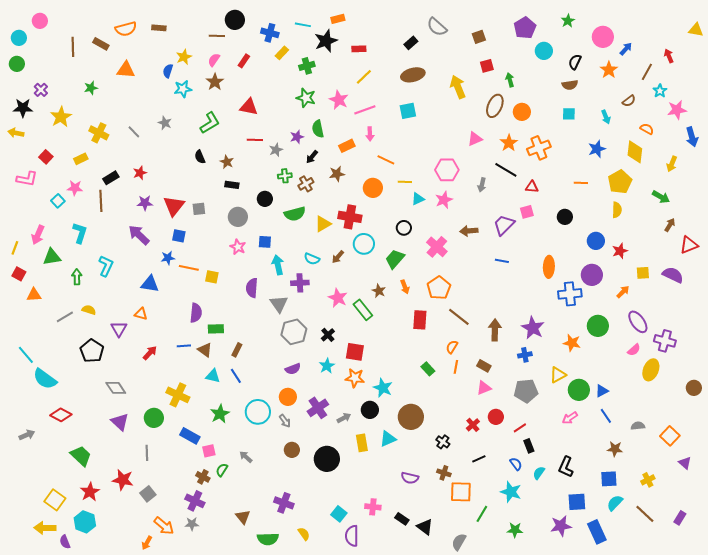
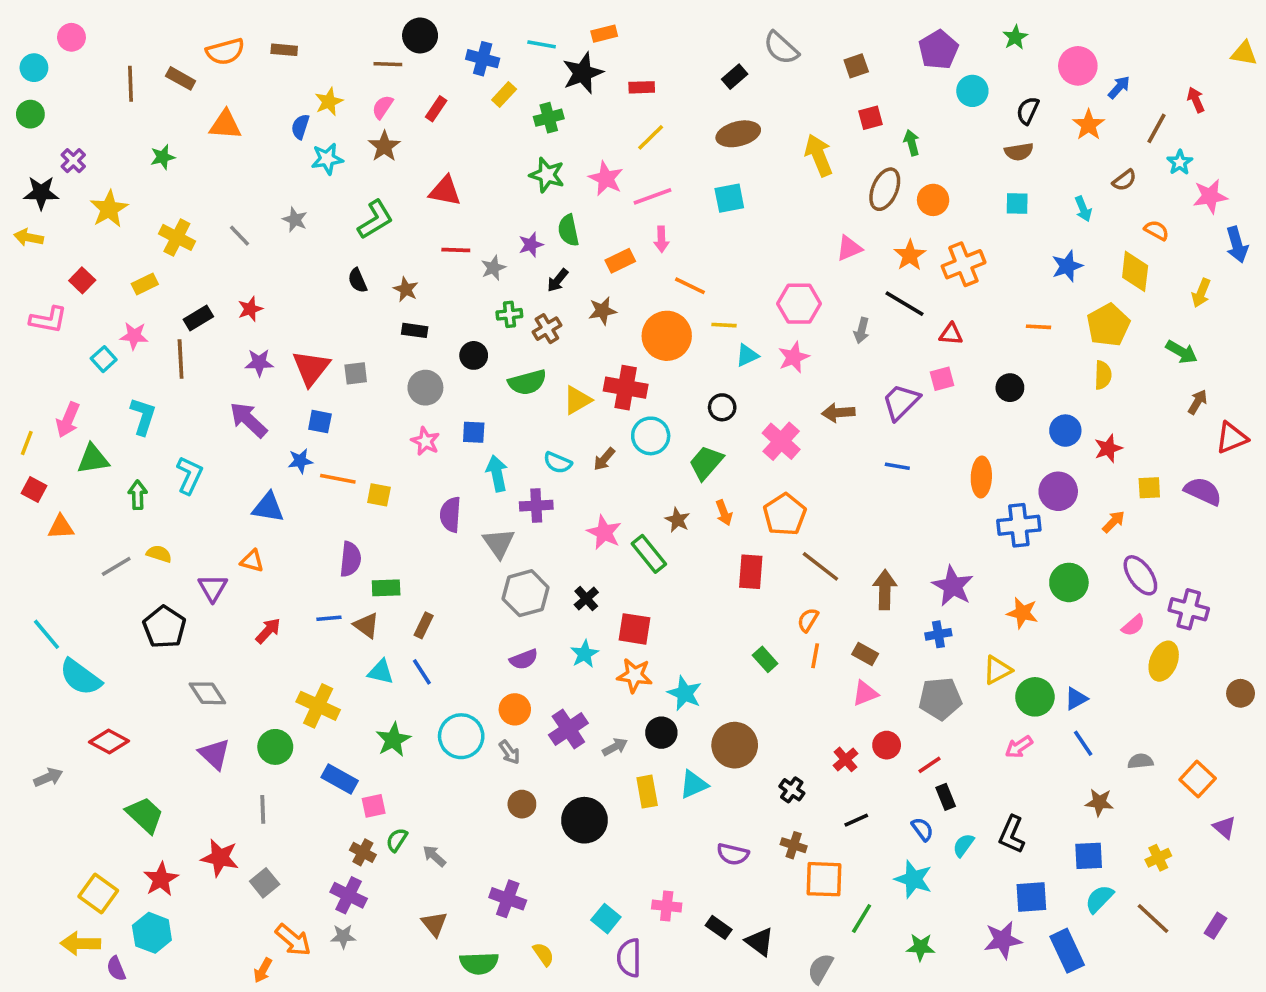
orange circle: (373, 188) -> (667, 336), size x1.4
gray arrow: (246, 457) -> (434, 856), moved

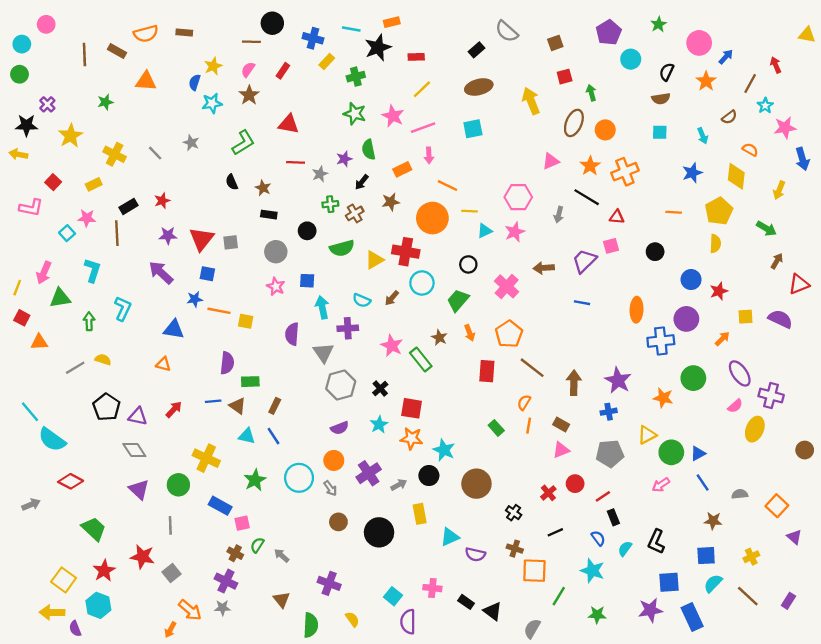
purple triangle: (213, 588) -> (138, 416), moved, turned -48
cyan triangle: (694, 784) -> (450, 537), moved
green semicircle: (479, 963) -> (311, 625), turned -85

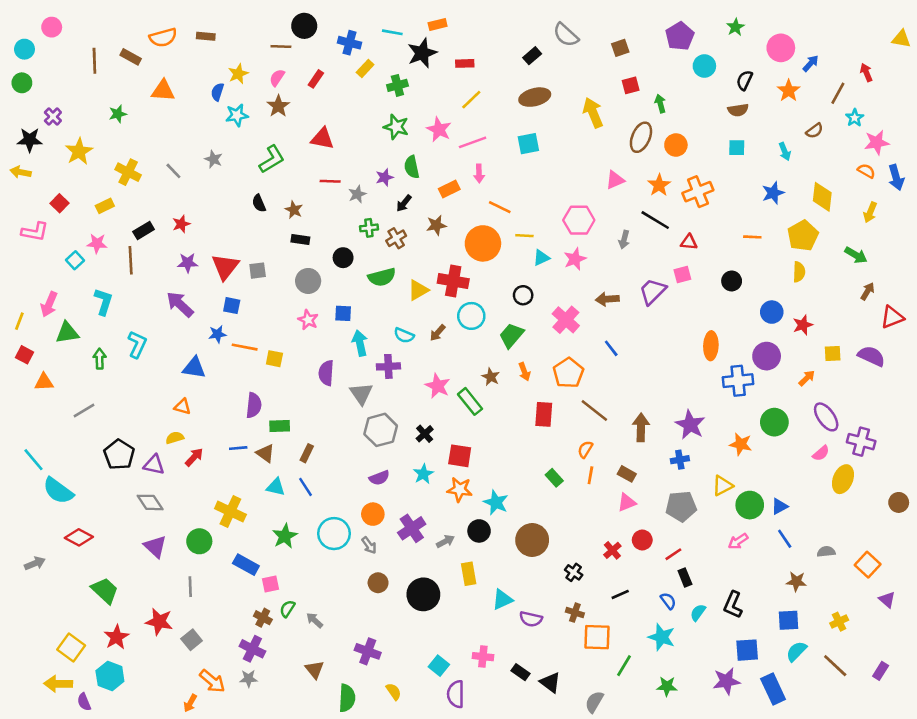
orange semicircle: (750, 150) -> (866, 171), moved
blue line: (582, 303) -> (611, 348), moved, turned 42
yellow semicircle: (103, 360) -> (175, 438), moved, turned -35

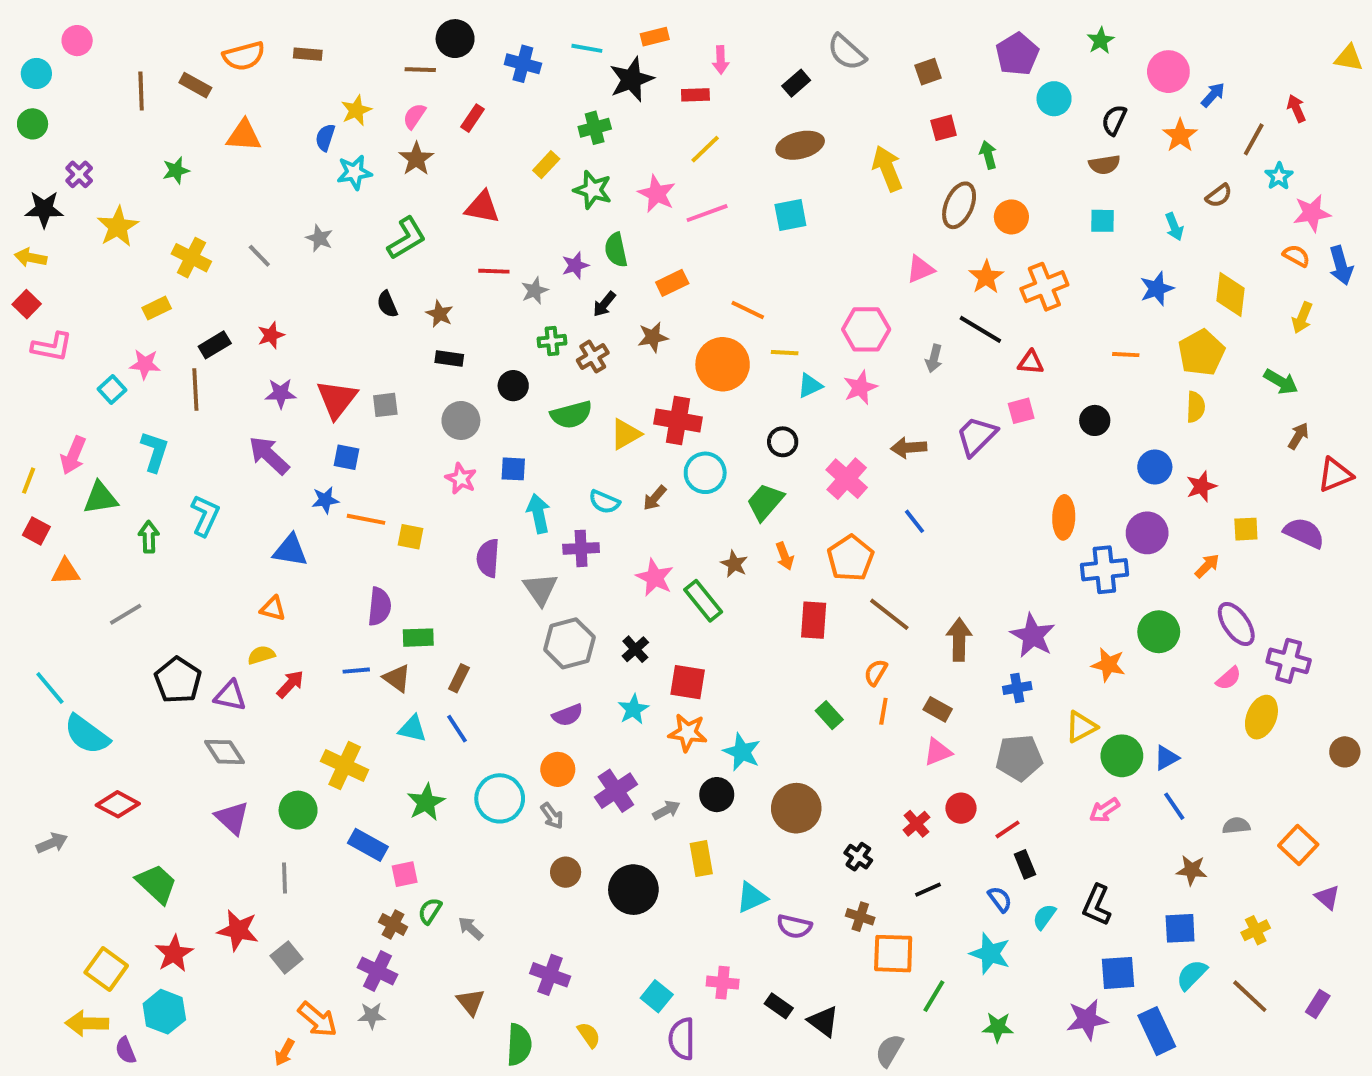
yellow rectangle: (365, 69) -> (546, 165), moved
pink arrow: (479, 173) -> (721, 60), moved
red square: (59, 203) -> (27, 304), moved

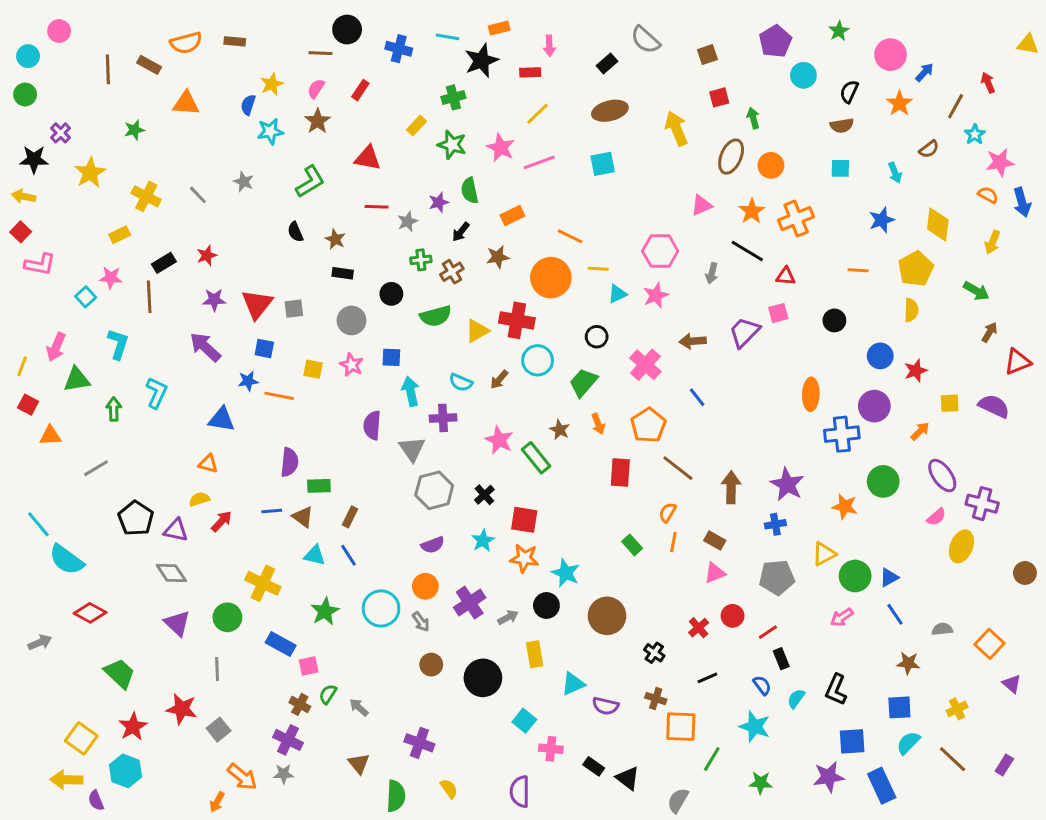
yellow square: (410, 537) -> (313, 369), moved
cyan square: (657, 996) -> (524, 721), moved

